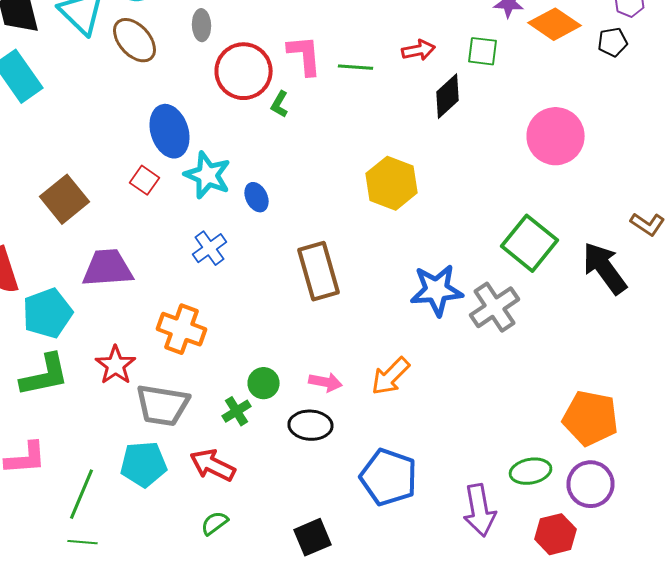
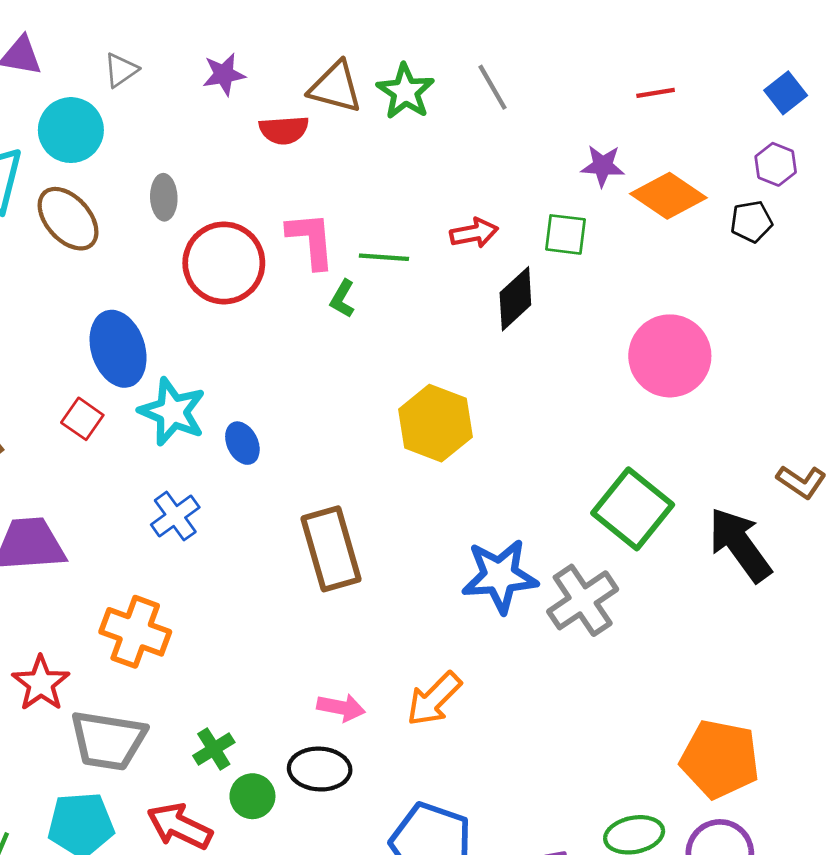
green L-shape: (280, 104) -> (342, 299), moved
green circle: (264, 383) -> (252, 796), moved

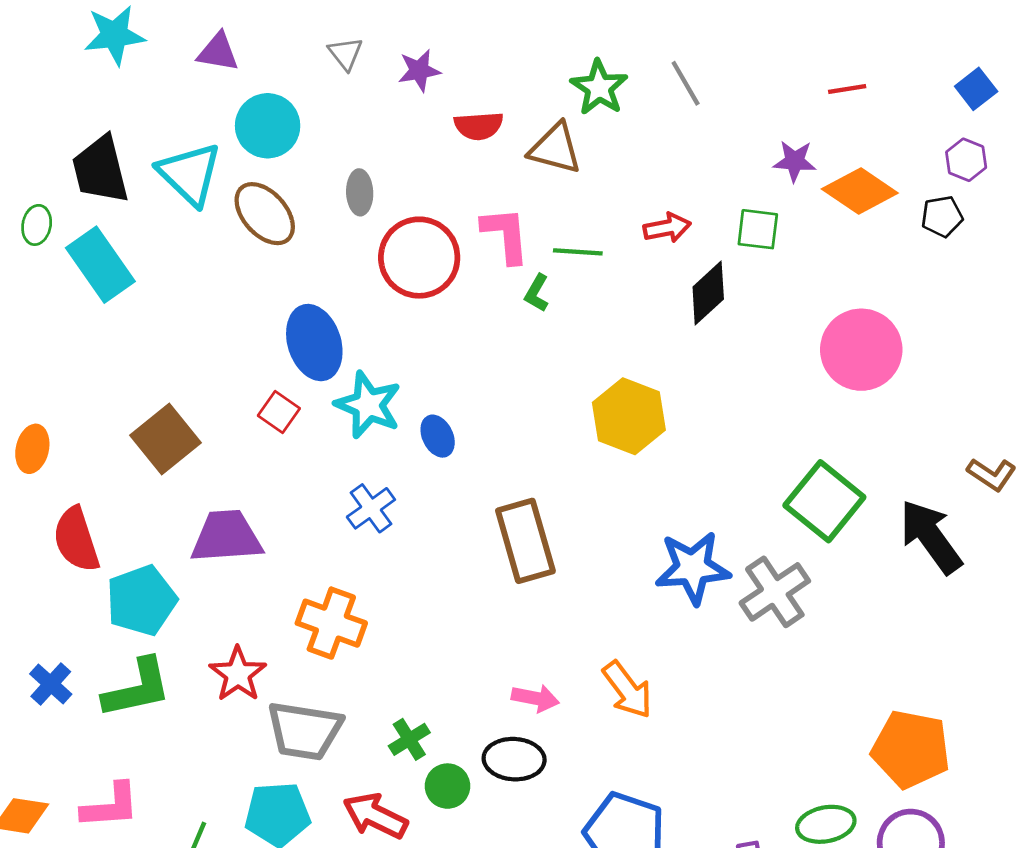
gray triangle: (121, 70) -> (345, 54), moved, turned -33
brown triangle: (335, 87) -> (555, 148), moved
orange arrow: (434, 699) -> (627, 690), turned -82

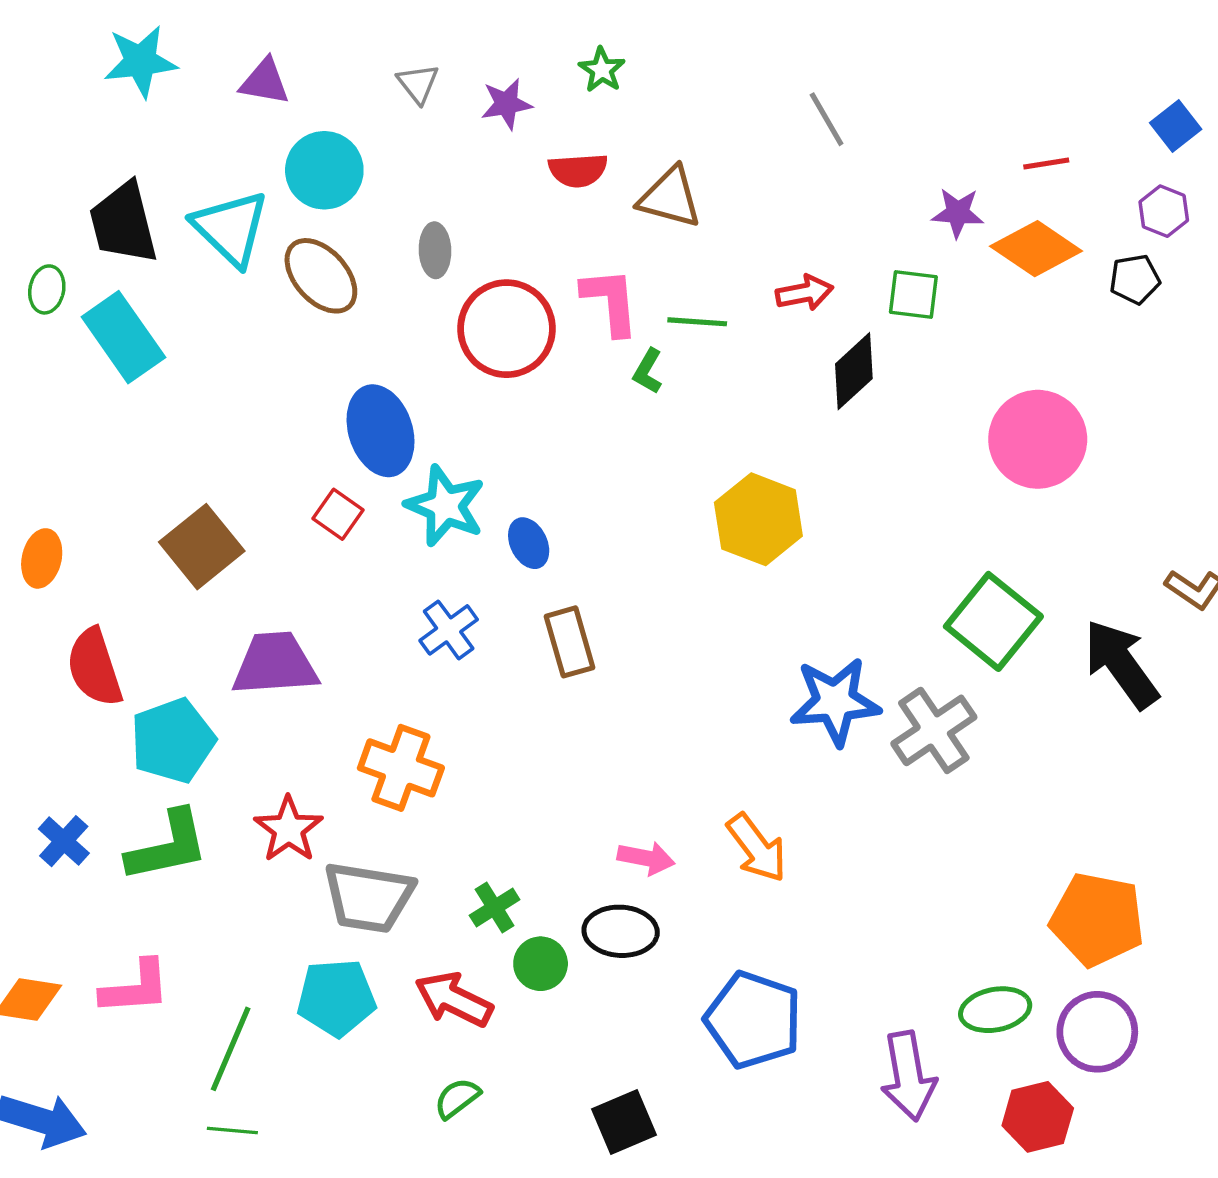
green star: (599, 88) -> (602, 70), moved, size x0.7
red line: (847, 89) -> (1046, 163), moved
brown rectangle: (525, 541) -> (569, 642), moved, size x0.7

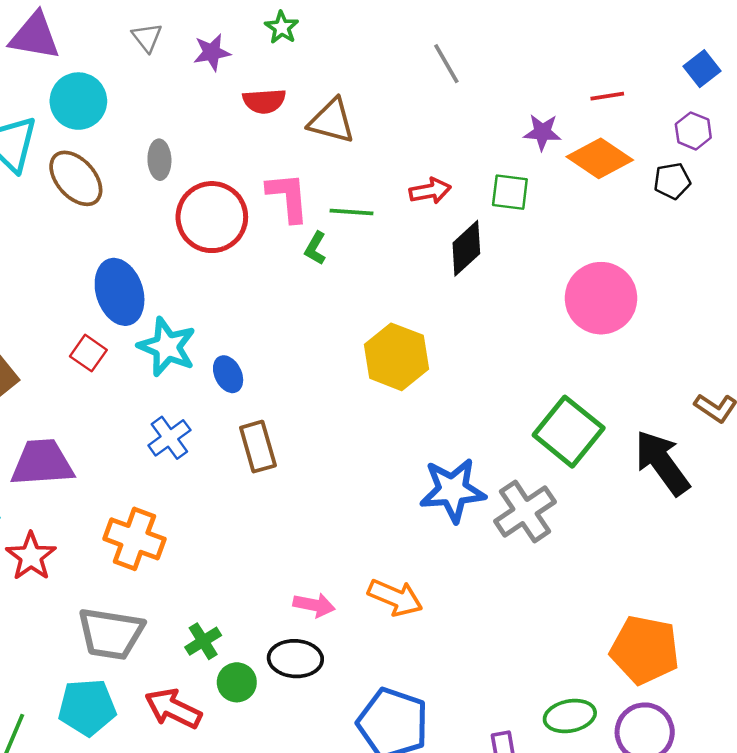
purple triangle: (265, 82) -> (35, 36), size x1.4
red star: (289, 829) -> (31, 556), moved
orange arrow: (757, 848) -> (395, 598), turned -30

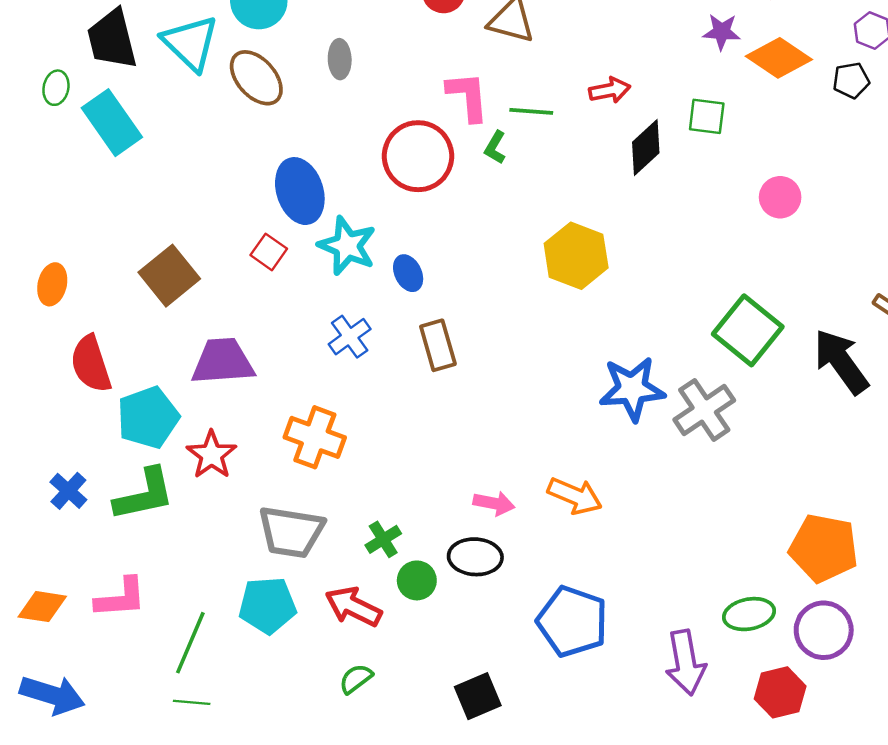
green square: (510, 192) -> (707, 116), moved
red circle: (212, 217) -> (418, 156), moved
pink circle: (601, 298) -> (780, 197), size x0.6

